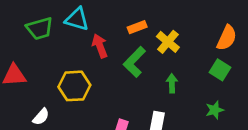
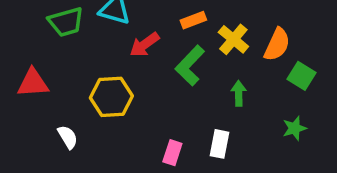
orange semicircle: (227, 38) -> (277, 45), moved
red arrow: (100, 46) -> (144, 45), turned -105
white semicircle: (41, 117) -> (68, 137), turned -72

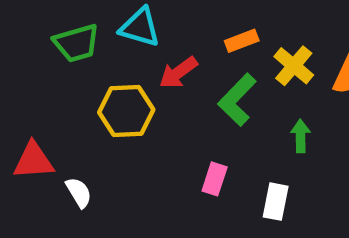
red triangle: (33, 83) -> (33, 161), moved
yellow hexagon: (111, 97) -> (126, 111), moved
pink rectangle: (172, 153) -> (215, 179), moved

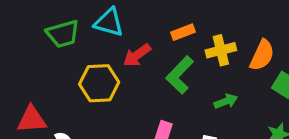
yellow cross: (294, 66) -> (221, 50), turned 36
green arrow: (301, 136) -> (226, 101), turned 70

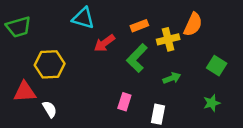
green trapezoid: (63, 34) -> (18, 27), moved
orange semicircle: (262, 55) -> (193, 24), moved
yellow hexagon: (99, 83) -> (50, 64), moved

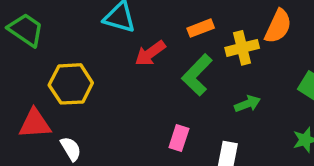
green trapezoid: (18, 27) -> (26, 30), turned -130

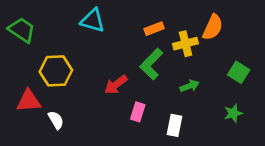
red arrow: (150, 53) -> (116, 85), moved

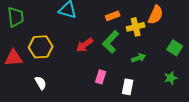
green trapezoid: (22, 30) -> (16, 17), turned 50
red arrow: (116, 85) -> (85, 45), moved
red triangle: (29, 101) -> (14, 58), moved

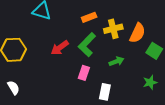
orange semicircle: (156, 15) -> (137, 33), moved
pink rectangle: (101, 77) -> (84, 73), moved

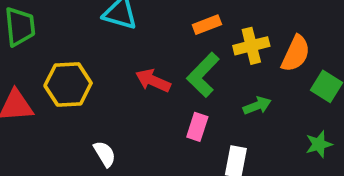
red arrow: (60, 48) -> (153, 81), turned 60
white semicircle: (13, 88) -> (105, 154), moved

